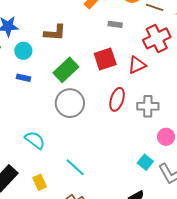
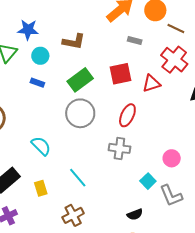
red cross: (157, 38) -> (174, 60), turned -32
gray cross: (148, 106) -> (119, 148), moved

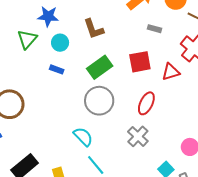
brown L-shape: (74, 42) -> (94, 29), turned 60
cyan semicircle: (41, 146) -> (83, 137), moved
gray cross: (119, 148) -> (138, 136), turned 35

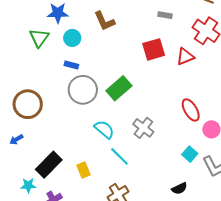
green rectangle: (100, 67) -> (119, 88), moved
gray circle: (99, 101) -> (83, 90), moved
red ellipse: (146, 103) -> (191, 110), moved, turned -50
gray cross: (138, 136) -> (143, 128), moved

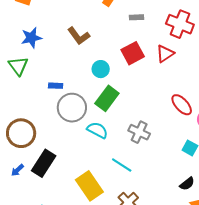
cyan circle: (72, 38) -> (101, 69), moved
cyan semicircle: (104, 129) -> (97, 130), moved
black rectangle: (49, 165) -> (44, 163), moved
yellow rectangle: (83, 170) -> (89, 186), size x1.8

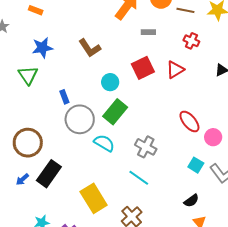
red cross: (180, 24) -> (191, 41), size x0.6
blue rectangle: (56, 86) -> (64, 97), turned 64
cyan line: (122, 165) -> (139, 178), moved

